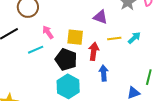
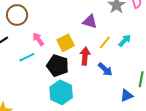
yellow square: (75, 37) -> (66, 43), turned -30
yellow line: (114, 39) -> (105, 42), turned -40
blue arrow: (104, 73) -> (105, 69), moved, turned 140

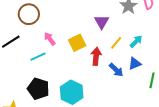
purple triangle: (90, 22) -> (102, 22), turned 42
black pentagon: (58, 66) -> (38, 89), moved
blue triangle: (127, 96) -> (135, 64), moved

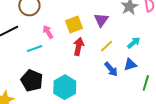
yellow square: (77, 43) -> (74, 24), moved
yellow line: (116, 43) -> (107, 46), moved
red arrow: (96, 56) -> (79, 47), moved

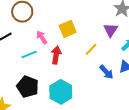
purple triangle: (101, 20) -> (111, 30), moved
yellow line: (107, 46) -> (91, 49), moved
red arrow: (79, 47) -> (56, 55), moved

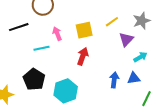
yellow line: (91, 49) -> (112, 22), moved
red arrow: (56, 55) -> (83, 56), moved
blue arrow: (106, 72) -> (114, 80), turned -140

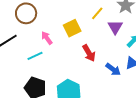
red arrow: (83, 56) -> (89, 53), moved, turned 144
blue arrow: (114, 80) -> (113, 69), turned 133

